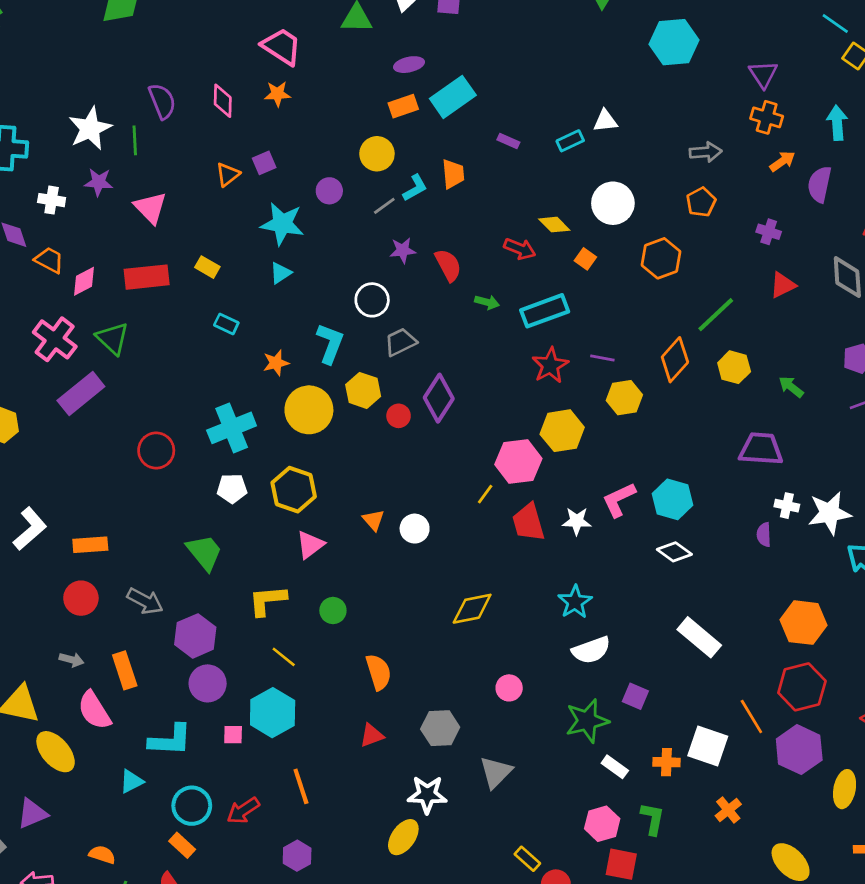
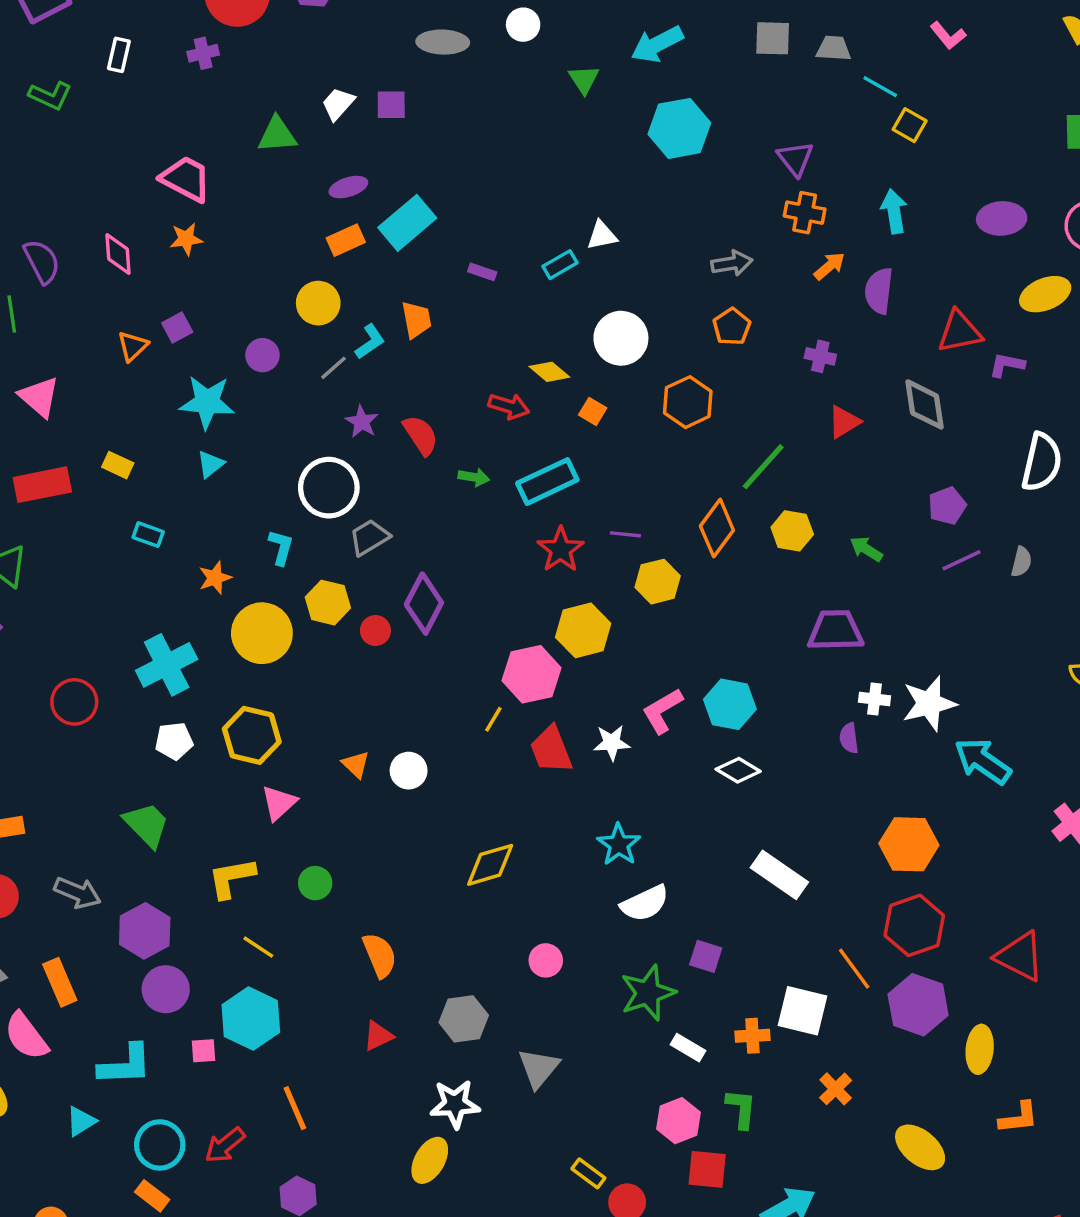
purple star: (403, 250) -> (362, 422), turned -30
white circle: (372, 300) -> (329, 488), size x1.4
cyan L-shape: (330, 343) -> (281, 547), size x0.7

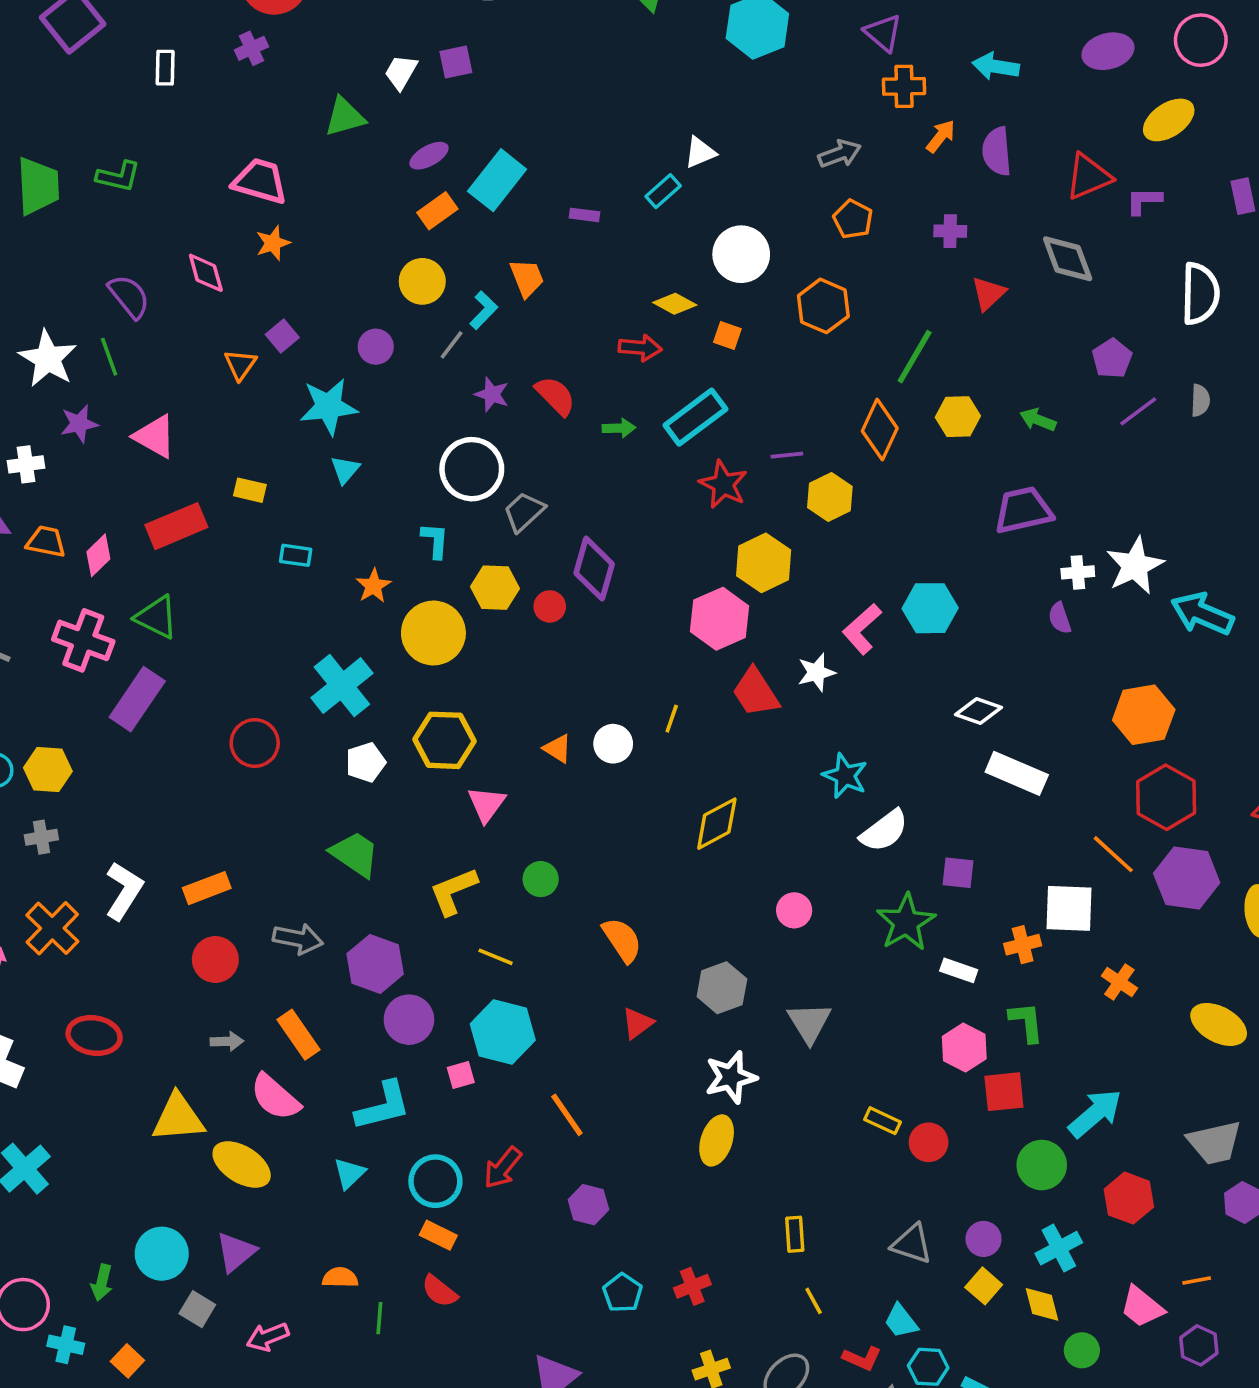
green L-shape: (50, 96) -> (118, 176), moved
cyan arrow: (894, 211) -> (996, 66), turned -60
yellow line: (493, 719) -> (672, 719), moved
white diamond: (738, 770) -> (978, 711), moved

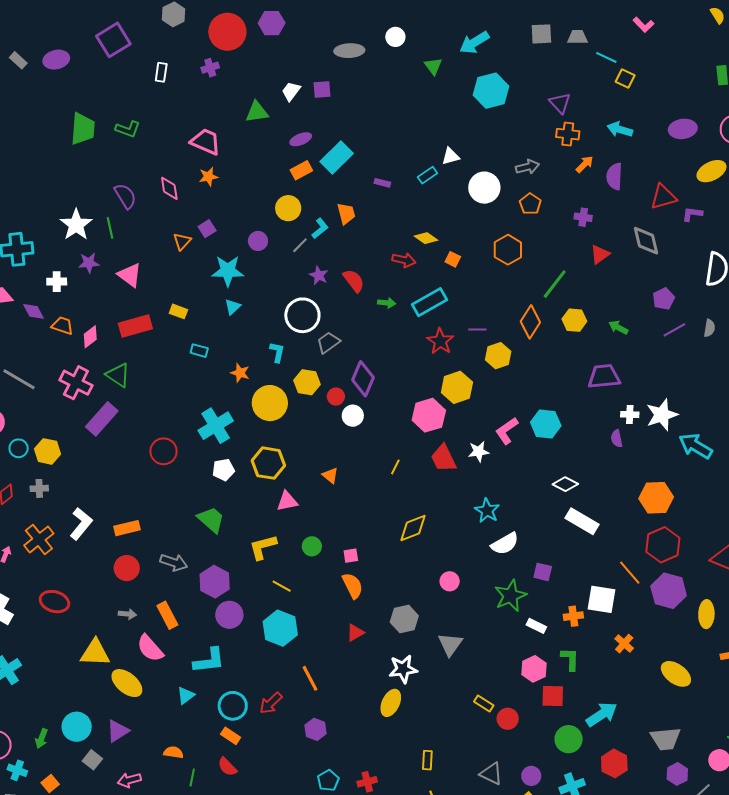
white circle: (741, 254) -> (484, 188), moved
orange star: (373, 586) -> (240, 373), turned -30
white circle: (613, 744) -> (353, 416), moved
pink triangle: (486, 804) -> (287, 501), turned 35
pink square: (461, 1075) -> (351, 556), moved

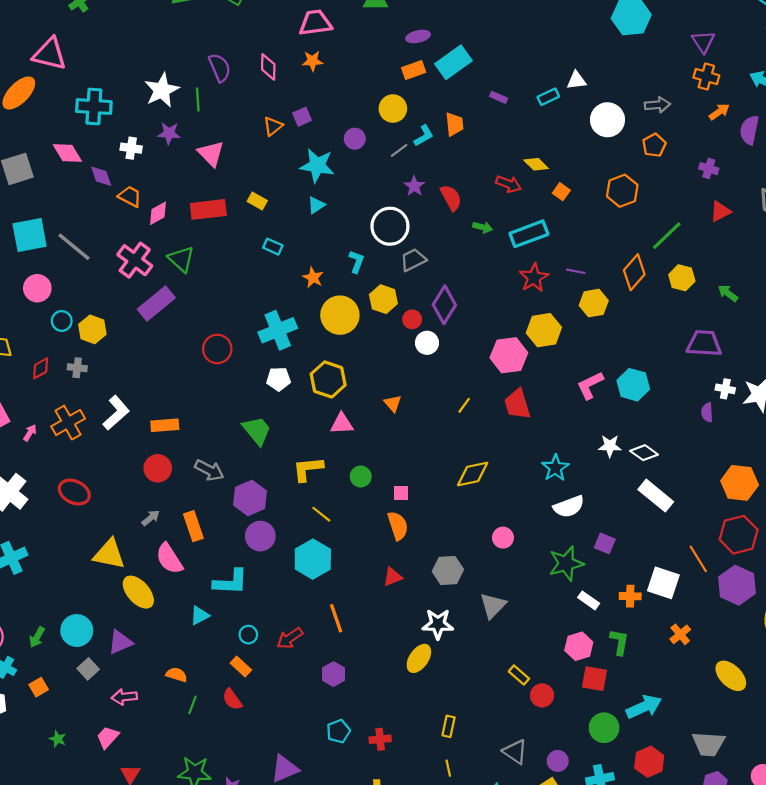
pink trapezoid: (206, 142) -> (315, 23), turned -40
white star: (479, 452) -> (610, 446), moved
gray arrow: (127, 614) -> (151, 518), turned -54
cyan circle: (233, 706) -> (248, 635), size x0.6

